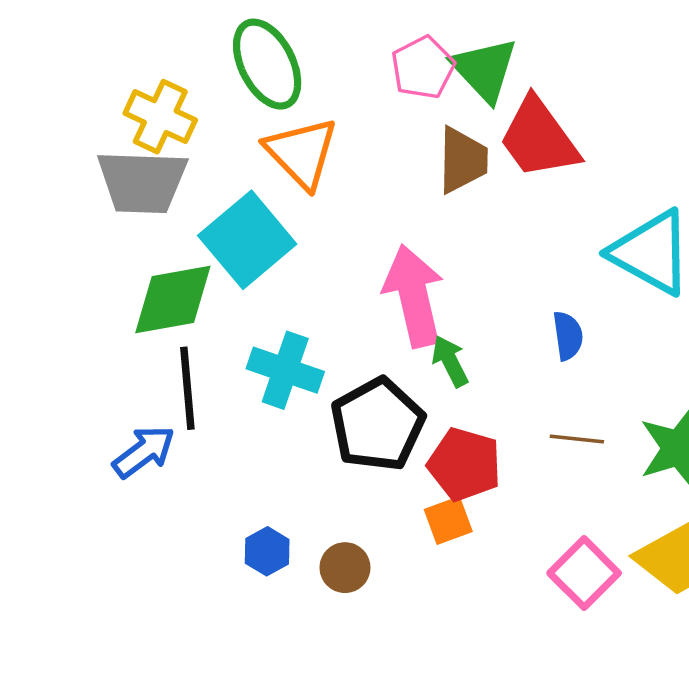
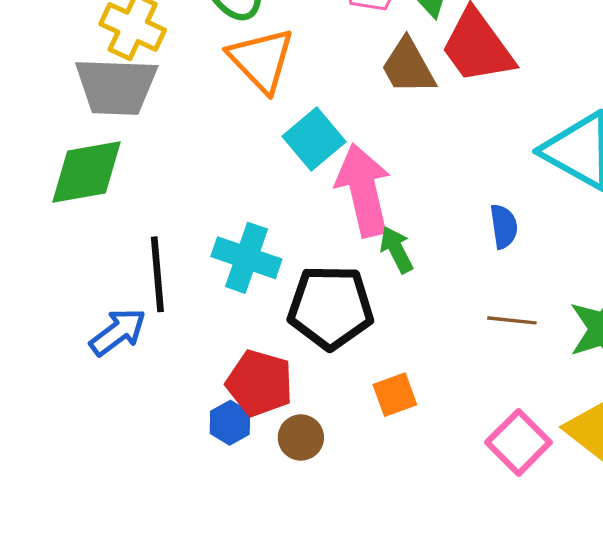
brown trapezoid: (463, 160) -> (408, 67), turned 150
cyan square: (247, 240) -> (314, 139), moved, size x0.7
green diamond: (173, 300) -> (86, 172), moved
black pentagon: (378, 425) -> (331, 307), turned 30
red pentagon: (465, 464) -> (260, 383), moved

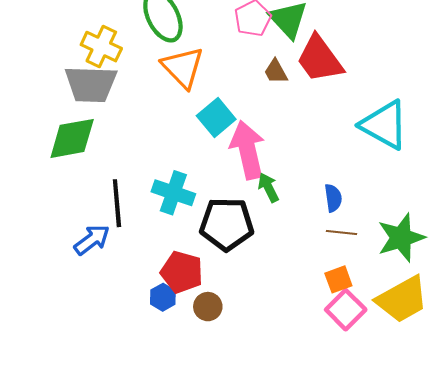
brown trapezoid: (408, 67) -> (276, 72), size x0.7
blue semicircle: (504, 226) -> (333, 198), moved
orange square: (395, 395) -> (338, 279), moved

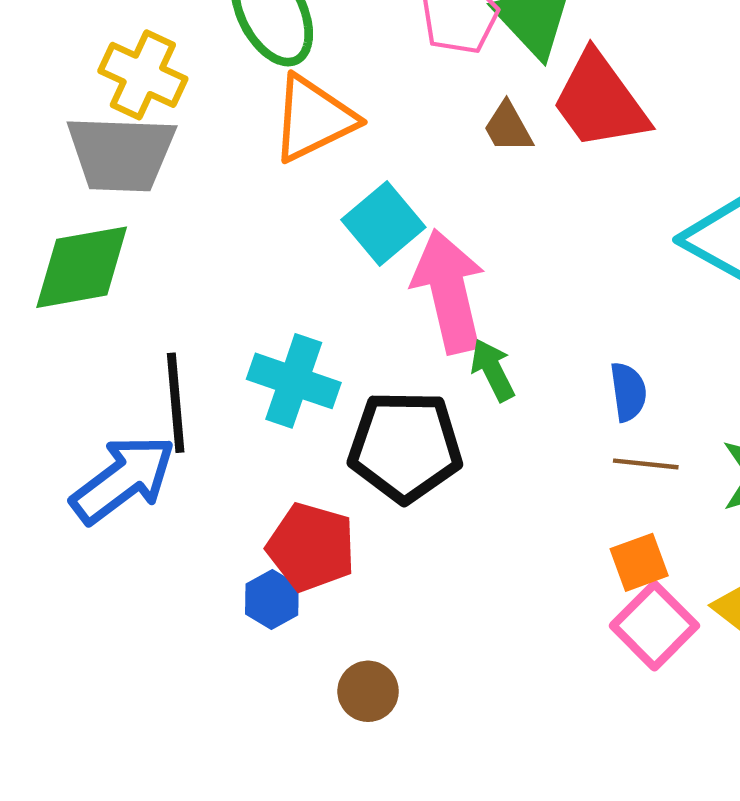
orange triangle: (183, 67) -> (313, 119), turned 48
blue arrow: (92, 240) -> (123, 479), size x1.4
brown circle: (208, 307) -> (368, 691), moved

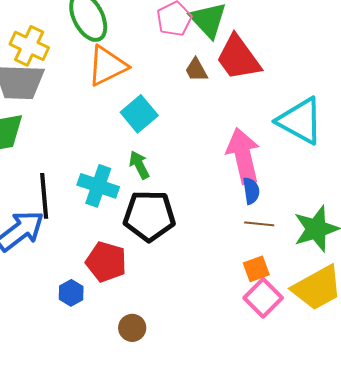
pink arrow: (449, 291) -> (243, 156), moved
green arrow: (493, 370) -> (139, 165), moved
blue hexagon: (272, 599) -> (71, 293), moved

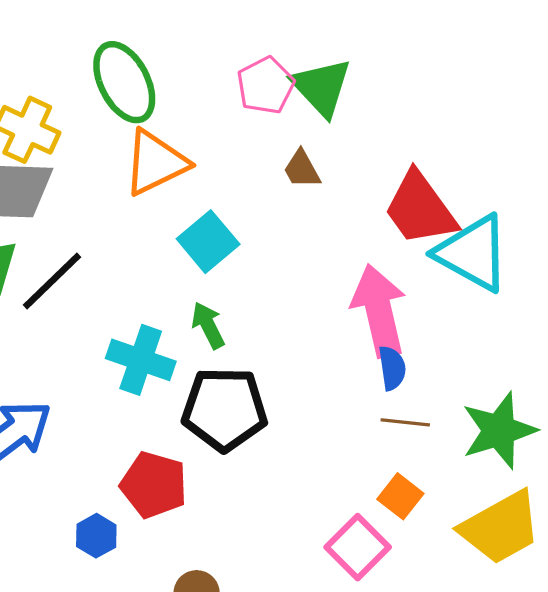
red trapezoid: (238, 58) -> (420, 209), moved
black line: (44, 196) -> (52, 281), moved, turned 51
orange square: (256, 269) -> (400, 496), turned -32
pink square: (263, 298) -> (358, 547), moved

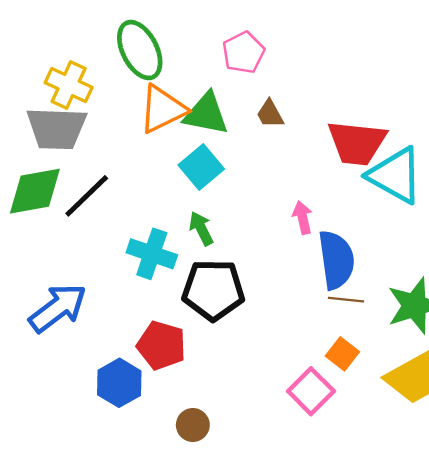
green triangle: (321, 87) -> (206, 114), moved, turned -36
red trapezoid: (420, 209) -> (357, 143), turned -48
pink arrow: (379, 311) -> (303, 218), moved, size x0.5
blue semicircle: (392, 368) -> (336, 260), size x1.8
blue hexagon: (96, 536) -> (119, 383), size x1.5

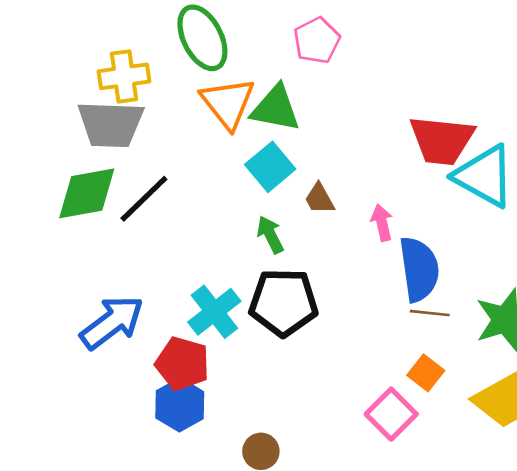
yellow cross: (69, 85) -> (124, 76), turned -33
orange triangle: (163, 109) -> (228, 103), turned -42
brown trapezoid: (270, 114) -> (319, 199), moved
cyan cross: (152, 254) -> (214, 312), moved, turned 33
red pentagon: (161, 345) -> (182, 364), moved

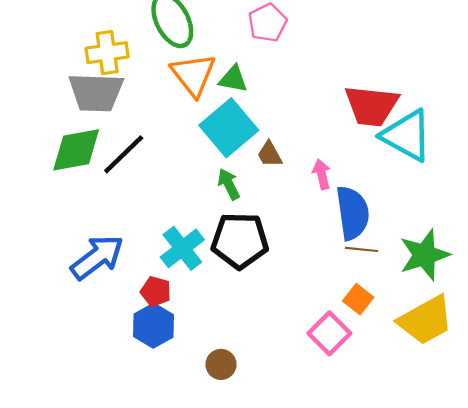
green triangle: (276, 108) -> (233, 79), size x0.7
cyan square: (270, 167) -> (229, 128), size x1.4
red pentagon: (182, 364) -> (156, 291), size x0.7

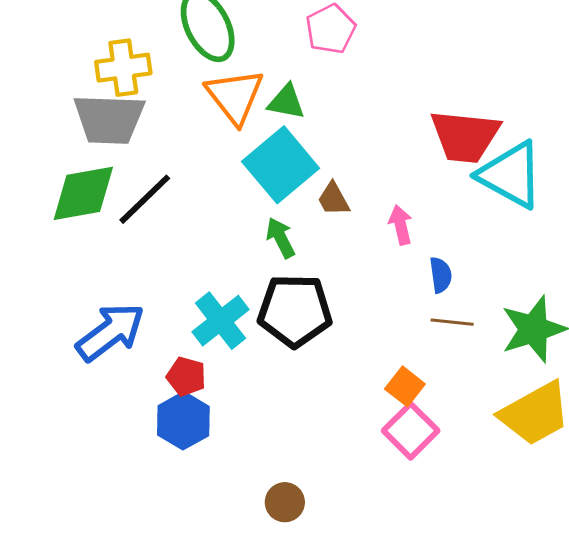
blue semicircle: (353, 213) -> (441, 275), size x0.5
orange square: (358, 299) -> (405, 386), moved
brown circle: (221, 364) -> (285, 502), moved

